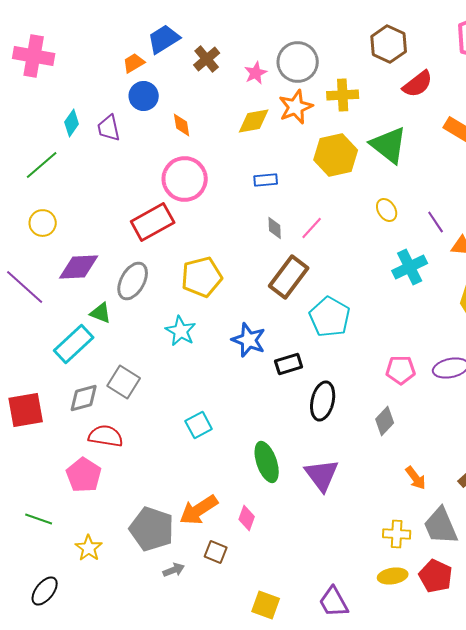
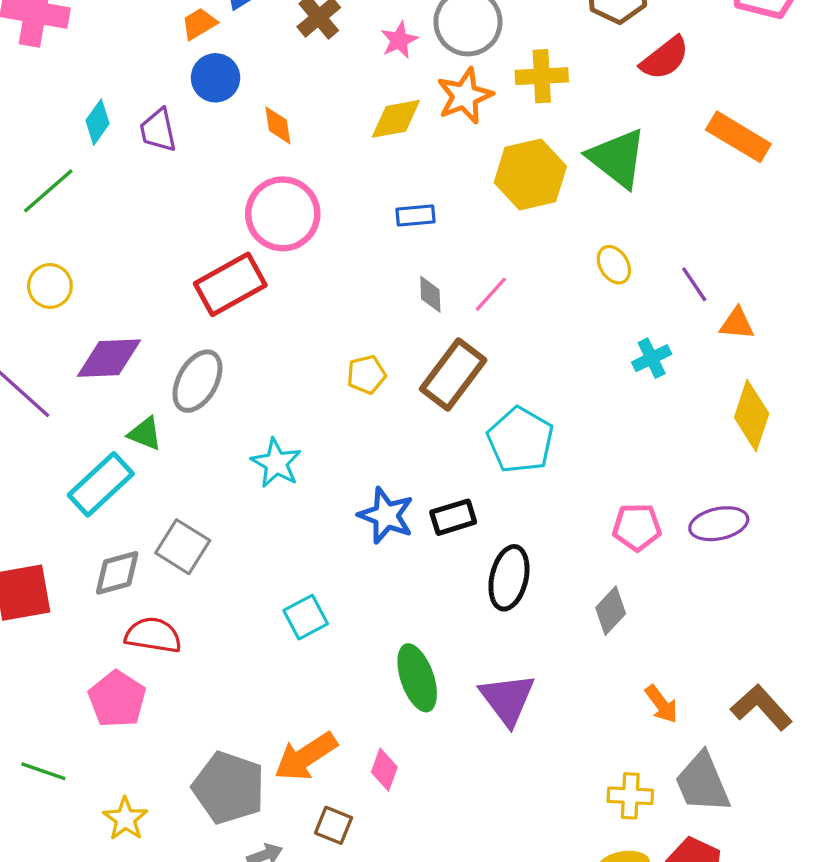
cyan cross: (410, 267) -> (652, 358), size x0.7
yellow pentagon: (202, 277) -> (366, 375), moved, size x0.6
blue star: (249, 340) -> (386, 516), moved

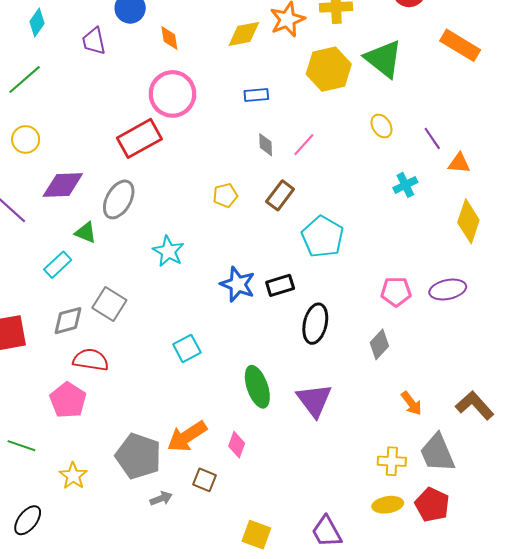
cyan diamond: (97, 122) -> (37, 23), moved
brown rectangle: (453, 375) -> (280, 195), size x0.7
cyan rectangle: (101, 484) -> (58, 265), size x0.7

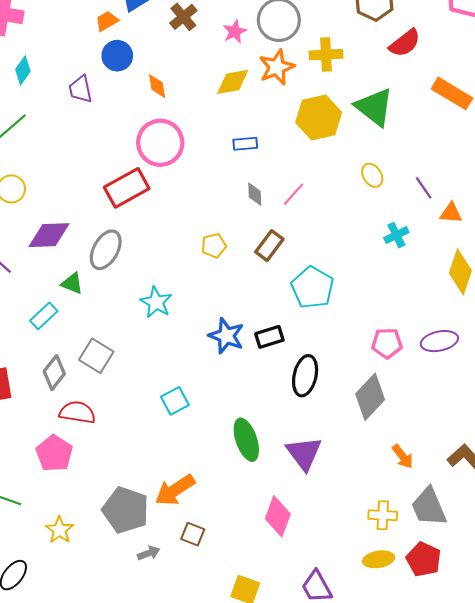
gray diamond: (68, 321) -> (54, 373), turned -36
gray diamond: (379, 344) -> (370, 397), size x1.5
pink diamond: (237, 445) -> (278, 516), moved, size x1.5

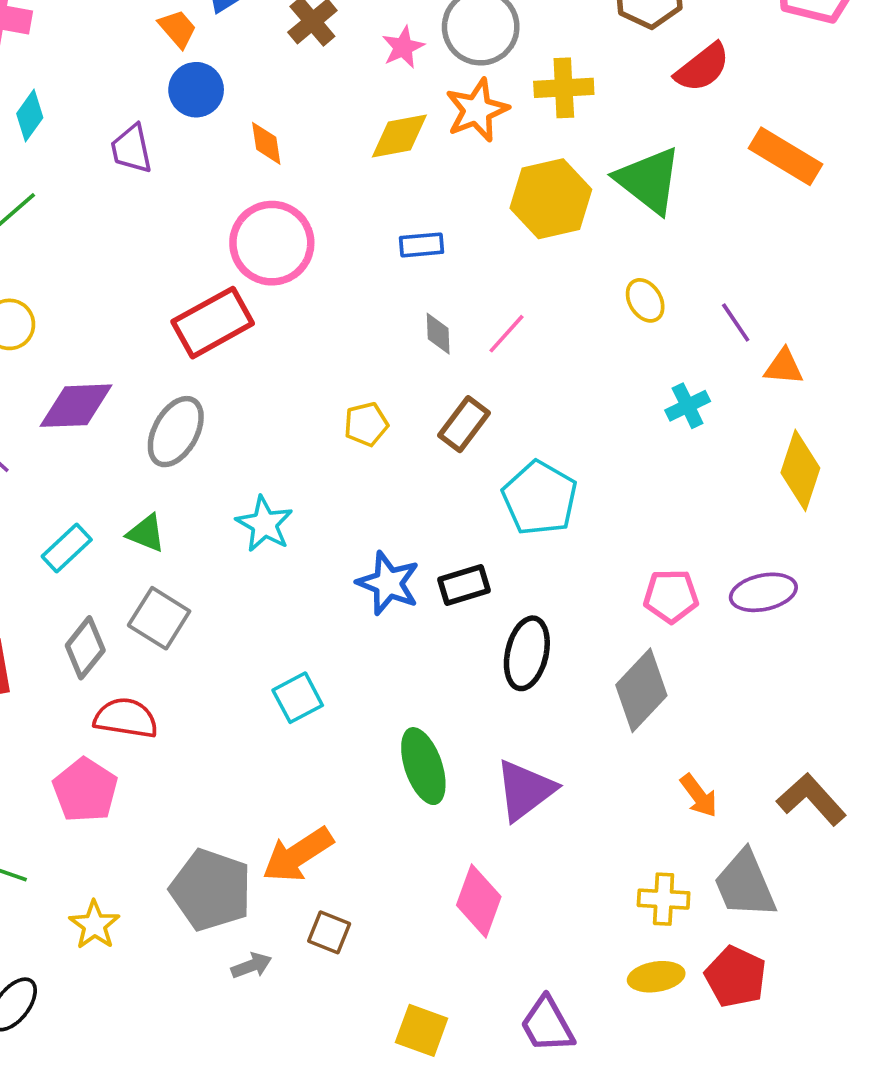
orange trapezoid: (107, 21) -> (178, 29), turned 80
green triangle: (72, 283) -> (146, 533), moved
purple triangle: (304, 453) -> (525, 790), turned 30

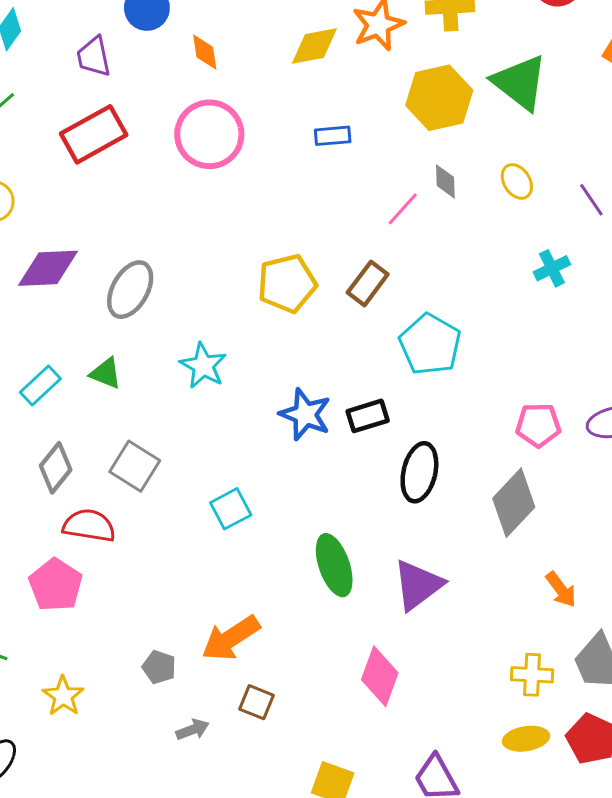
red rectangle: (213, 323) -> (94, 134), moved
gray diamond: (438, 334) -> (445, 181), moved
yellow pentagon: (366, 424) -> (287, 283), size x1.6
gray square: (159, 618) -> (135, 466), moved
gray pentagon: (211, 890) -> (159, 667), size x0.5

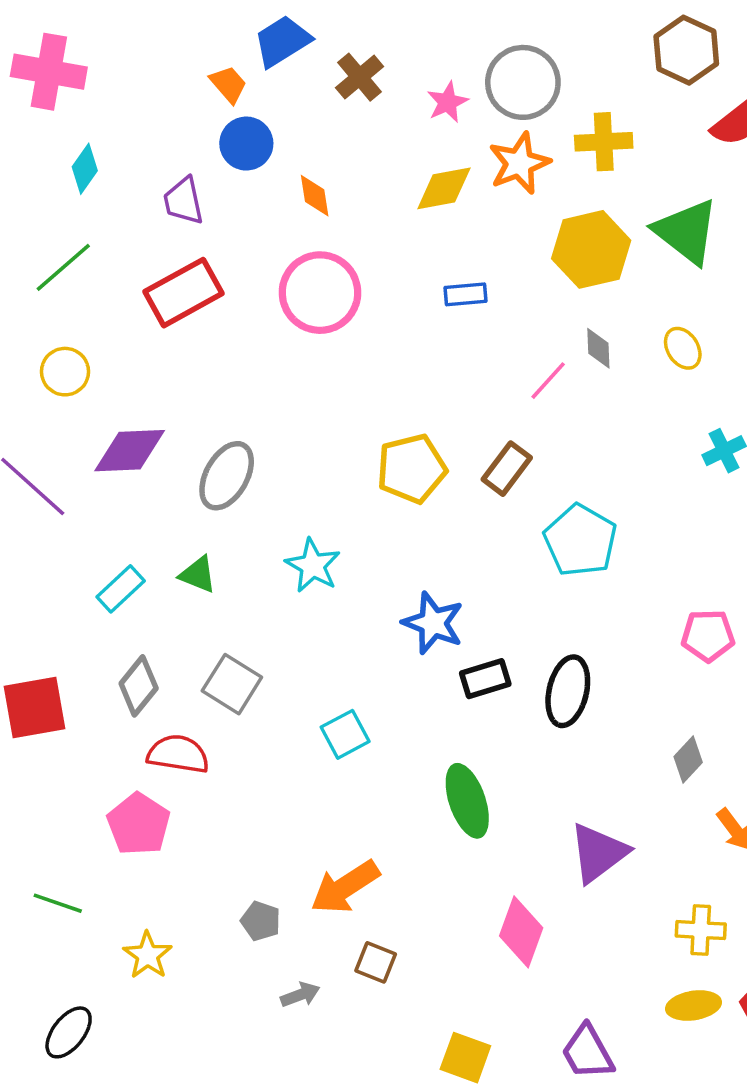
black rectangle: (368, 416) -> (485, 679), moved
gray diamond: (514, 503) -> (688, 759), moved, size x0.6
purple triangle: (418, 585) -> (598, 853), moved

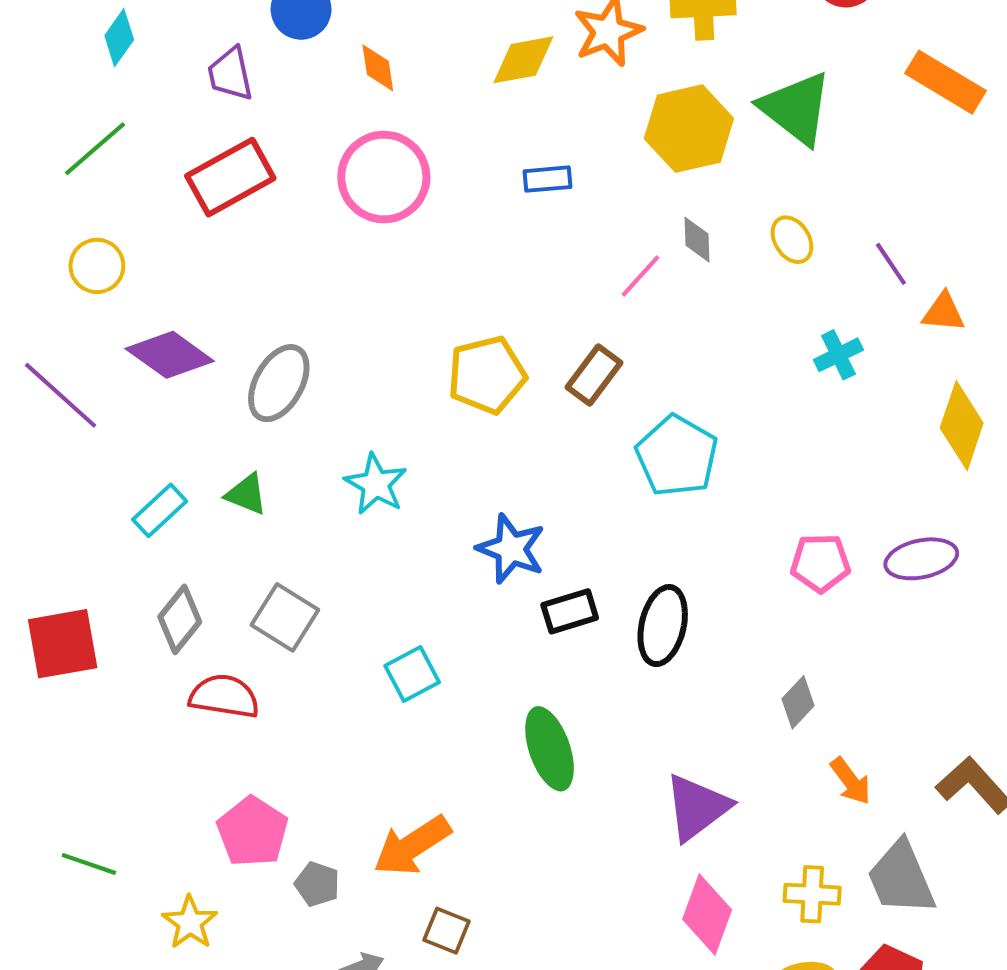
purple diamond: (130, 451) -> (170, 355), turned 38
pink pentagon: (139, 824) -> (253, 832), moved
pink diamond: (521, 932) -> (707, 914), moved

